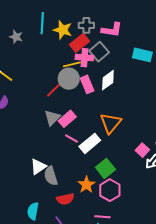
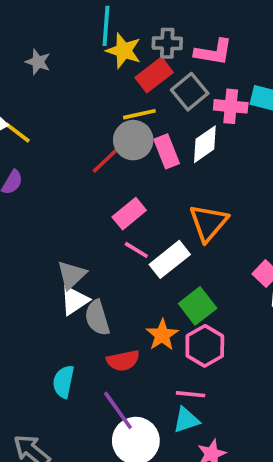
cyan line: (42, 23) -> (106, 26), moved
pink cross: (84, 58) -> (231, 106), moved
gray triangle: (52, 118) -> (71, 275), moved

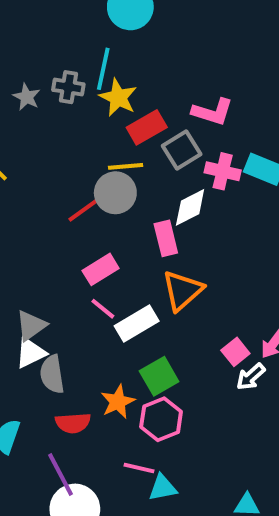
gray cross: (167, 43) -> (68, 87), moved
pink rectangle: (167, 151) -> (166, 238), moved
cyan triangle: (186, 420) -> (163, 488), moved

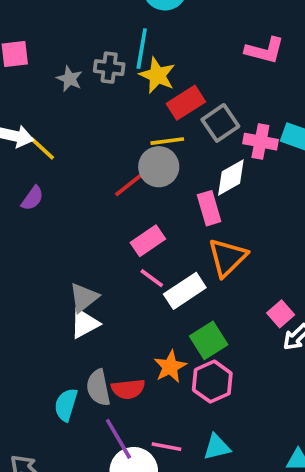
pink L-shape: (212, 112) -> (265, 50), moved
gray semicircle: (52, 374) -> (98, 388), moved
pink line: (139, 468) -> (167, 447), moved

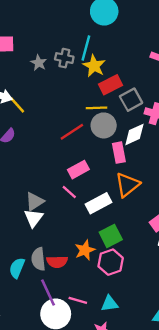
gray circle: (159, 167) -> (104, 125), moved
pink line: (152, 278) -> (69, 192), moved
white triangle: (85, 324) -> (33, 218), turned -30

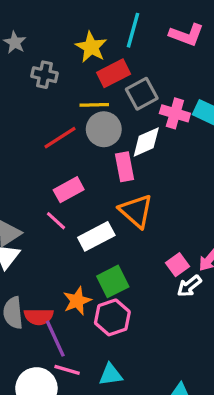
cyan line: (86, 48) -> (133, 30), moved
gray cross: (64, 58) -> (44, 75), moved
orange triangle: (127, 185) -> (136, 211), turned -40
purple line: (48, 293) -> (55, 339), moved

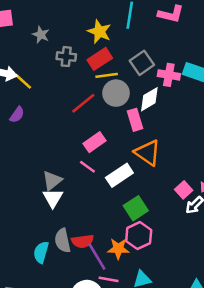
red rectangle: (114, 73) -> (100, 59), moved
orange star: (77, 301) -> (118, 249), moved, turned 30

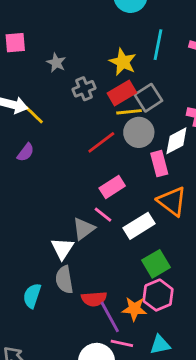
gray cross: (66, 57) -> (84, 89), turned -30
gray square: (142, 63) -> (148, 98), moved
gray triangle: (52, 180) -> (84, 229), moved
gray semicircle: (63, 241) -> (64, 280), moved
cyan semicircle: (41, 252) -> (32, 296), moved

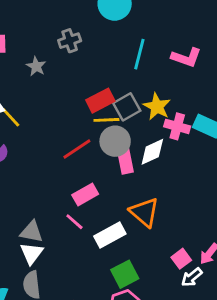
yellow star: (123, 62) -> (157, 107), moved
gray cross: (84, 89) -> (70, 41), moved
pink rectangle: (159, 164) -> (125, 161), moved
gray triangle: (84, 229) -> (32, 232), moved, turned 45

